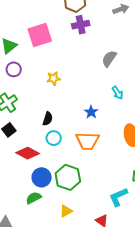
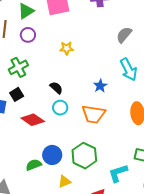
cyan arrow: (117, 93) -> (129, 70), size x1.6
black semicircle: (48, 119) -> (56, 88), turned -72
blue circle: (42, 177) -> (52, 155), moved
green hexagon: (68, 177) -> (84, 156), moved

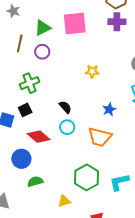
yellow star: (67, 48) -> (92, 71), moved
blue circle: (52, 155) -> (21, 159), moved
cyan L-shape: (118, 173) -> (119, 182), moved

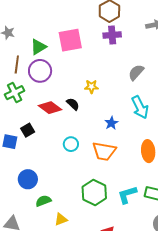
purple circle: (42, 52) -> (40, 71), size x1.5
green cross: (30, 83) -> (15, 93), moved
black semicircle: (65, 107) -> (73, 104), moved
red diamond: (39, 137) -> (50, 108), moved
yellow triangle: (64, 201) -> (61, 219), moved

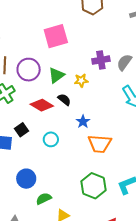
purple cross: (112, 35) -> (101, 60), moved
green triangle: (38, 47) -> (56, 75), moved
blue star: (111, 123) -> (83, 122), moved
cyan circle: (71, 144) -> (51, 139), moved

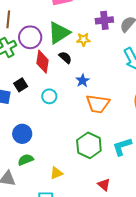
purple circle: (29, 70) -> (30, 37), moved
green triangle: (56, 75) -> (59, 33), size x1.4
red diamond: (42, 105) -> (42, 62), turned 65
green semicircle: (44, 199) -> (26, 160), moved

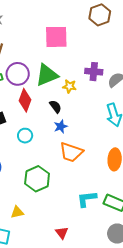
black semicircle: (65, 57) -> (55, 107), moved
green hexagon: (89, 145) -> (37, 179), moved

